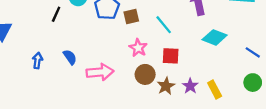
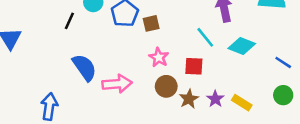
cyan line: (164, 25) -> (205, 37), moved
blue semicircle: (70, 57) -> (84, 67), size x1.6
blue arrow: (38, 61) -> (49, 106), moved, size x1.5
yellow rectangle: (215, 89) -> (242, 103), turned -30

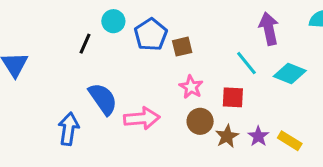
blue arrow: (49, 106) -> (69, 129), moved

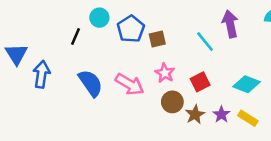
cyan line: (246, 63) -> (205, 42), moved
cyan diamond: (290, 73) -> (247, 84), moved
red square: (233, 97) -> (200, 82), turned -30
pink arrow: (142, 118) -> (130, 84), moved, turned 36
blue arrow: (69, 129) -> (42, 74), moved

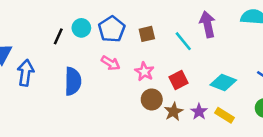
cyan circle: (99, 18) -> (81, 28), moved
brown square: (157, 39) -> (147, 34), moved
blue semicircle: (91, 83) -> (73, 81), turned 36
pink arrow: (130, 84) -> (110, 63), moved, size x0.7

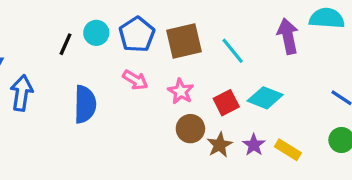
purple arrow: (208, 24) -> (288, 36), moved
brown square: (147, 34) -> (184, 41), size x1.6
cyan diamond: (223, 82) -> (265, 98), moved

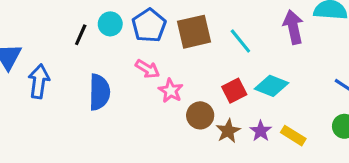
pink star: (181, 91) -> (171, 91), moved

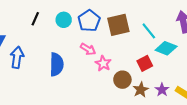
black line: (81, 35) -> (35, 19), moved
cyan diamond: (271, 86) -> (166, 48), moved

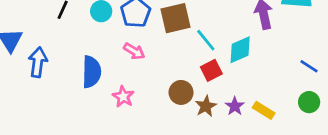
cyan line: (149, 31) -> (206, 40), moved
cyan diamond: (166, 48) -> (240, 50), turned -45
pink star: (103, 63) -> (123, 97), moved

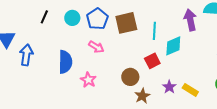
cyan line: (206, 40) -> (154, 31), moved, turned 42
brown star: (206, 106) -> (142, 96), moved

